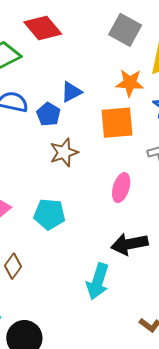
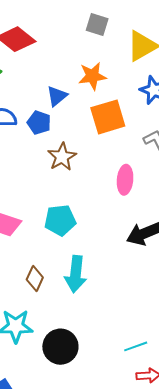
gray square: (125, 30) -> (97, 25), size x0.7
orange star: (130, 83) -> (92, 76), moved
cyan arrow: (98, 281) -> (76, 274), moved

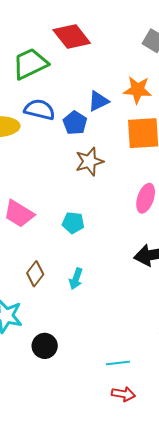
cyan pentagon: (60, 220) -> (73, 223), size x0.7
cyan arrow: (76, 274) -> (76, 279), size x0.6
black circle: (60, 347) -> (45, 346), size x0.7

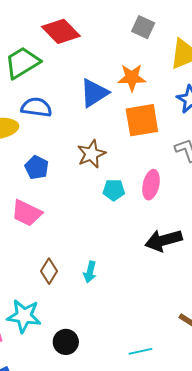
blue triangle: (98, 101) -> (94, 93), size x1.4
blue pentagon: (75, 123) -> (37, 167), moved
cyan pentagon: (73, 223) -> (114, 190), moved

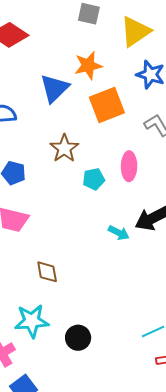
brown diamond: (49, 271) -> (47, 272), turned -30
cyan arrow: (90, 272) -> (119, 233), moved, turned -65

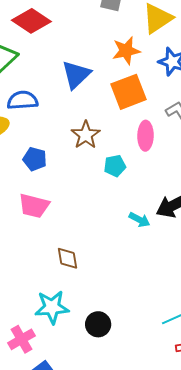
orange star: (88, 65) -> (126, 51), moved
pink ellipse: (129, 166) -> (146, 136), moved

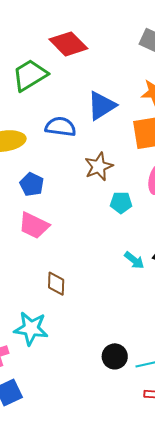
blue semicircle: (23, 100) -> (60, 127), moved
blue pentagon: (35, 159) -> (32, 184), moved
black circle: (98, 324) -> (115, 356), moved

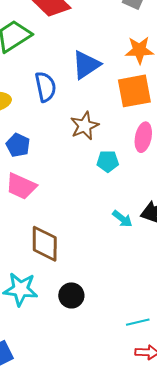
blue semicircle: (60, 127) -> (45, 87), turned 72
brown diamond: (56, 284) -> (45, 244), size x1.5
black circle: (115, 356) -> (71, 295), moved

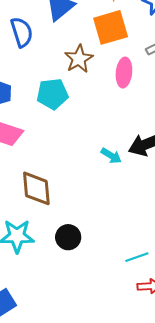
brown star: (85, 126) -> (79, 59), moved
cyan pentagon: (108, 161) -> (52, 94), moved, size x1.4

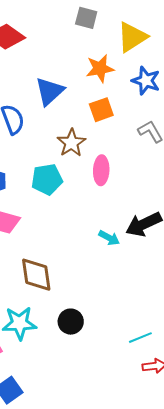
orange square: (111, 27) -> (101, 110), size x0.7
pink ellipse: (124, 73) -> (101, 170), moved

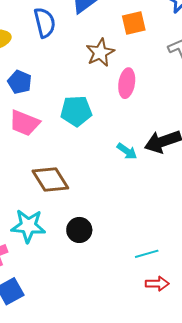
cyan pentagon: (47, 179) -> (76, 111), moved
brown diamond: (36, 275) -> (50, 179), turned -30

